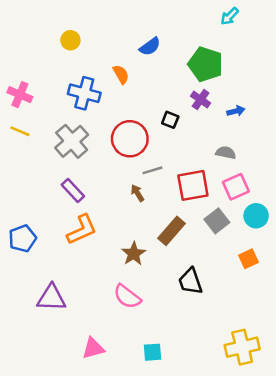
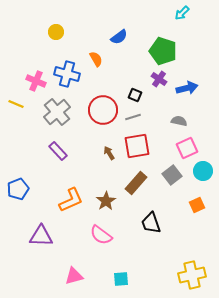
pink cross: (20, 95) -> (36, 81), moved
blue arrow: (236, 111) -> (187, 88), size x1.5
gray line: (153, 170) -> (133, 117), moved
red square: (193, 185) -> (137, 146), moved
orange L-shape: (82, 230) -> (71, 200), moved

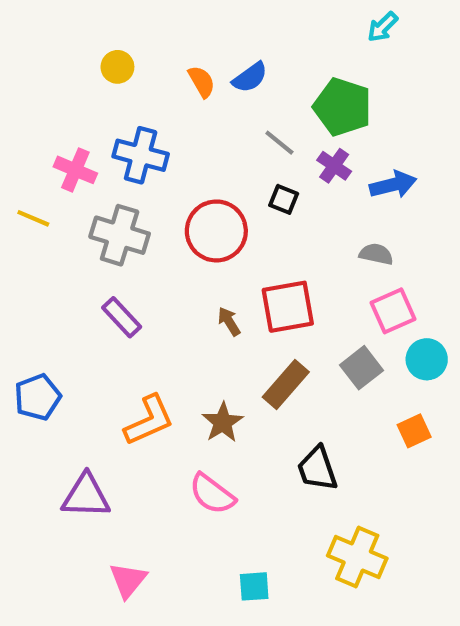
orange semicircle: (96, 59) -> (202, 82), moved
gray cross: (57, 112) -> (120, 235), turned -32
gray line: (133, 117) -> (279, 143), moved, turned 56
yellow cross: (192, 275) -> (357, 557), moved, turned 36
pink triangle: (74, 276) -> (128, 580), moved, turned -36

